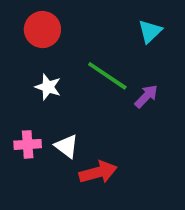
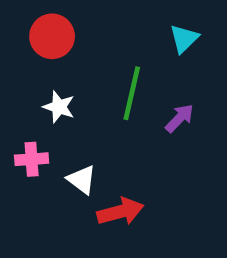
green line: (107, 76) -> (132, 93), turned 69
pink cross: (28, 144) -> (32, 159), moved

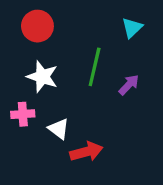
white star: (59, 107) -> (42, 77), size x1.4

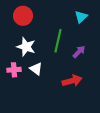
white triangle: (59, 129) -> (36, 69), moved
red arrow: (86, 152) -> (72, 81), moved

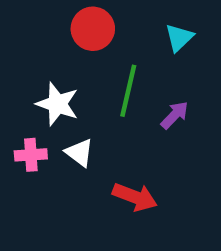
red circle: (23, 16) -> (93, 29), moved
red arrow: (72, 81) -> (135, 197), moved, turned 36

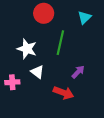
purple arrow: (175, 115) -> (78, 72), moved
pink cross: (31, 155) -> (12, 82), moved

